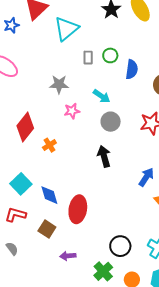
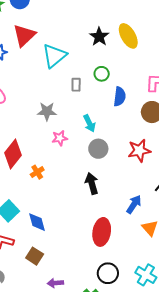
green circle: (110, 55) -> (102, 74), moved
cyan arrow: (102, 96) -> (89, 123), turned 30
red ellipse: (78, 209) -> (102, 232), moved

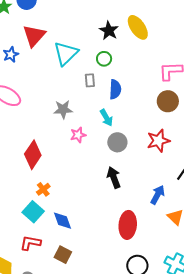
green circle: (102, 74) -> (104, 59), moved
blue semicircle: (120, 97) -> (115, 89), moved
orange cross: (37, 172) -> (43, 189), moved

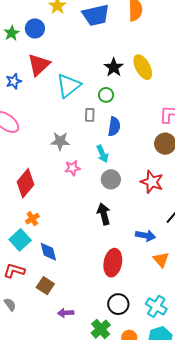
red star: (158, 141) -> (152, 182), turned 30
blue arrow: (158, 195) -> (146, 236), turned 66

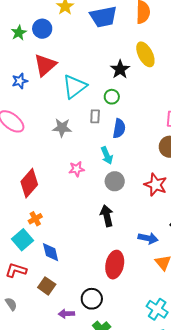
yellow ellipse: (143, 67) -> (145, 54), moved
gray star: (60, 141) -> (62, 128), moved
black circle: (118, 304) -> (92, 299), moved

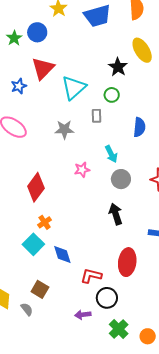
blue semicircle: (119, 128) -> (139, 127), moved
red L-shape: (16, 270) -> (91, 276), moved
brown square: (47, 286) -> (40, 289), moved

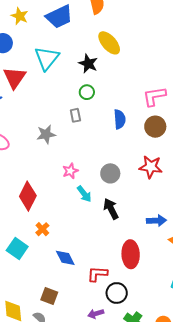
cyan triangle: (74, 88) -> (47, 58), moved
cyan arrow: (111, 154) -> (84, 194), moved
cyan square: (33, 244) -> (17, 248), moved

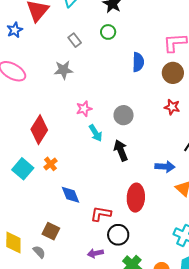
gray rectangle: (75, 115) -> (75, 40), moved, turned -32
red star: (151, 167) -> (172, 107), moved, size x0.7
cyan square: (17, 248) -> (23, 169), moved

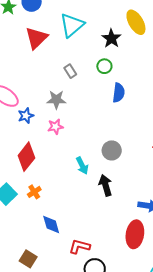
blue star: (15, 30) -> (26, 116), moved
blue semicircle: (138, 62) -> (119, 93), moved
pink star: (84, 109) -> (55, 127), moved
red ellipse: (136, 198) -> (135, 234), moved

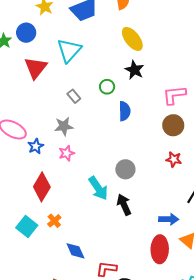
black star: (111, 38) -> (134, 70), moved
cyan arrow: (82, 166) -> (98, 188), size x1.4

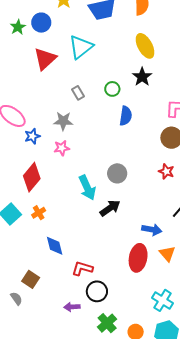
black arrow: (124, 205) -> (110, 208), turned 70

